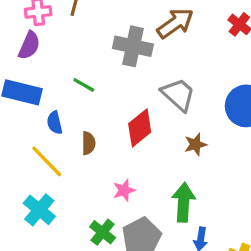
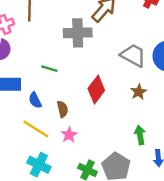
gray trapezoid: (178, 95) -> (133, 55), moved
pink star: (124, 190) -> (69, 135), moved
green arrow: (184, 202) -> (140, 135), size x0.7

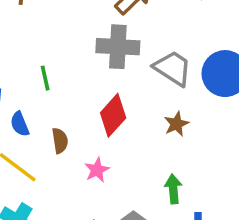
gray cross: (78, 33) -> (118, 47), moved
green line: (49, 69) -> (45, 78), turned 56
pink star: (69, 135) -> (97, 170), moved

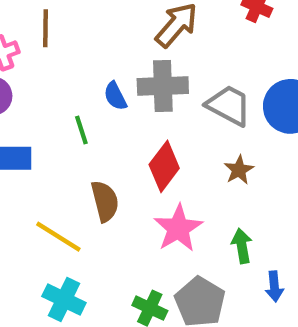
blue semicircle: (20, 124) -> (115, 96), moved
brown semicircle: (60, 141) -> (105, 201), size x1.4
pink star: (97, 170) -> (178, 228), moved, size x1.6

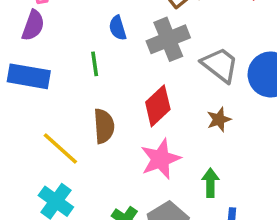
gray cross: (163, 86) -> (168, 39), turned -30
blue semicircle: (115, 96) -> (118, 28), moved

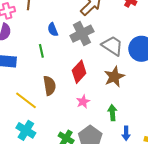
brown star: (219, 120) -> (114, 77), size x1.5
pink star: (160, 159) -> (83, 102), size x0.6

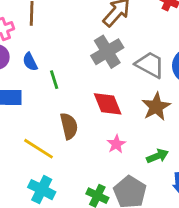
blue semicircle: (53, 30) -> (30, 62), moved
red diamond: (79, 72) -> (108, 104), turned -60
green arrow: (112, 113) -> (157, 156), turned 77

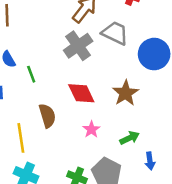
gray trapezoid: (150, 65) -> (115, 33), moved
yellow line: (38, 149) -> (21, 138), turned 52

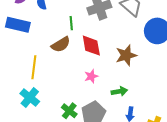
green line: (31, 74) -> (71, 23), moved
brown semicircle: (47, 116) -> (61, 44), moved, turned 60

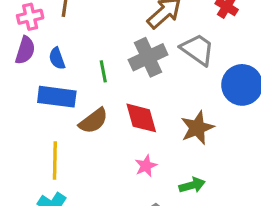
green line: (71, 23) -> (103, 71), moved
blue rectangle: (18, 25) -> (57, 97), moved

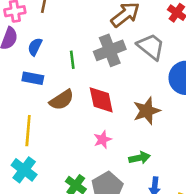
blue semicircle: (57, 58) -> (35, 47), turned 42
blue rectangle: (57, 97) -> (33, 78), size x0.7

